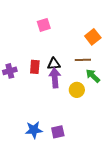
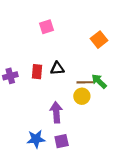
brown line: (83, 60) -> (85, 82), moved
purple arrow: (55, 78) -> (56, 112), moved

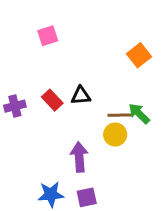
pink square: (47, 27) -> (48, 36), moved
red rectangle: (37, 72) -> (52, 100), turned -48

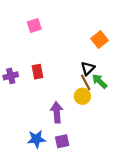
black triangle: (81, 96) -> (88, 68), moved, turned -40
red rectangle: (52, 100) -> (37, 72), turned 32
brown line: (120, 115) -> (86, 82), turned 63

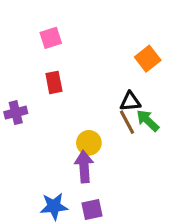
black triangle: (88, 68) -> (130, 101), turned 40
red rectangle: (37, 72) -> (54, 82), moved
yellow circle: (82, 96) -> (89, 143), moved

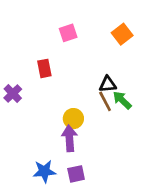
pink square: (51, 38) -> (68, 33), moved
orange square: (148, 59) -> (122, 34), moved
purple cross: (16, 113) -> (13, 94), turned -30

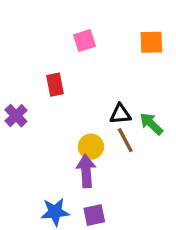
orange square: (122, 34) -> (151, 42), turned 36
black triangle: (108, 84) -> (120, 114), moved
brown line: (105, 101) -> (125, 140), moved

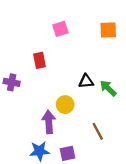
purple cross: (16, 116) -> (12, 82), turned -35
brown line: (125, 140) -> (98, 131), moved
purple arrow: (86, 171) -> (49, 122), moved

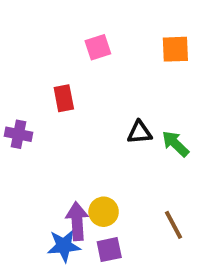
yellow circle: (65, 105) -> (104, 212), moved
purple arrow: (49, 122) -> (77, 221), moved
brown line: (98, 131) -> (173, 225), moved

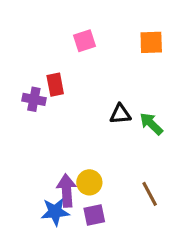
purple cross: (18, 134) -> (34, 99), moved

